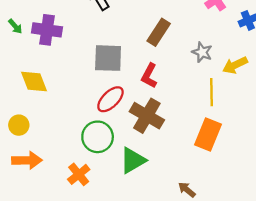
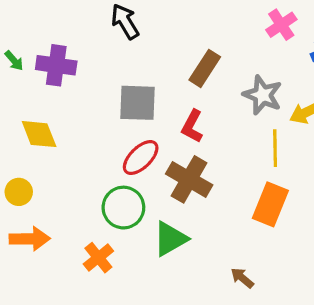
gray star: (202, 52) -> (263, 95), size x1.4

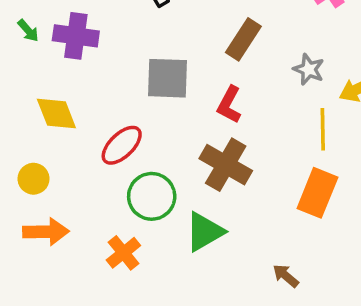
gray star: (263, 95) -> (309, 69), size x0.7
red ellipse: (141, 158) -> (122, 145), moved

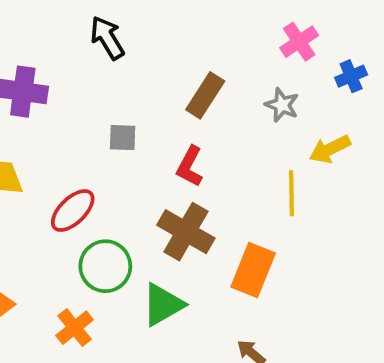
gray star: (309, 69) -> (282, 105), moved
gray square: (168, 78) -> (123, 138), size x0.6
orange rectangle: (317, 193) -> (253, 270), moved

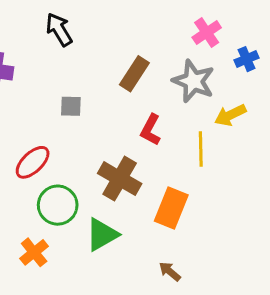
gray star: (282, 105) -> (193, 81), size x1.6
red L-shape: (190, 166) -> (151, 130), moved

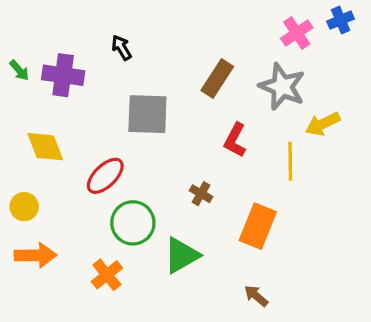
black arrow: (59, 30) -> (122, 48), moved, size x0.7
blue cross: (247, 59) -> (341, 20), moved
gray square: (71, 106) -> (147, 114), size x1.8
brown cross: (120, 179) -> (201, 194), size x0.5

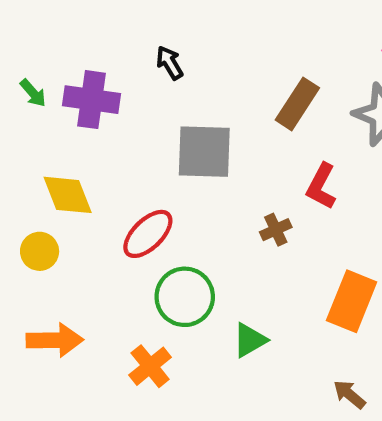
brown cross: (201, 194) -> (276, 230), moved, turned 35
yellow circle: (24, 207) -> (40, 251), moved
green triangle: (182, 255) -> (250, 340), size x0.7

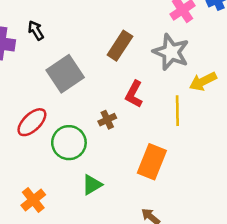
black arrow: (170, 63) -> (36, 30), moved
gray square: (204, 152) -> (65, 74), turned -36
green circle: (185, 297) -> (69, 143), moved

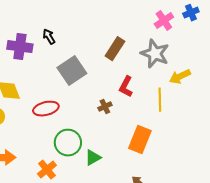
red ellipse: (32, 122) -> (46, 109), turned 30
green circle: (69, 143) -> (68, 143), moved

